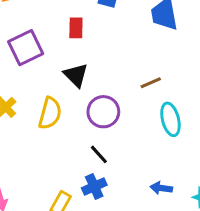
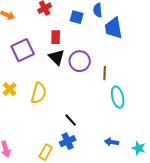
black triangle: (76, 75) -> (57, 57), moved
brown line: (151, 83) -> (105, 73), turned -64
purple circle: (103, 112) -> (80, 61), moved

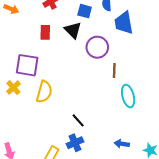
red rectangle: (56, 37) -> (45, 32), moved
purple square: (23, 50) -> (27, 65), moved, turned 35
black triangle: (57, 57) -> (73, 30), moved
purple circle: (80, 61) -> (97, 47), moved

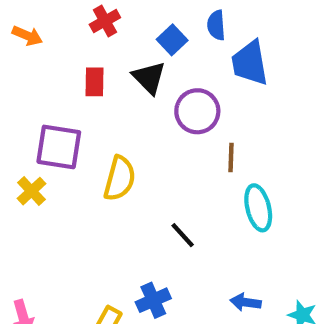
blue square: (85, 11) -> (172, 40), turned 32
yellow semicircle: (44, 92) -> (120, 178), moved
black line: (78, 120) -> (183, 235), moved

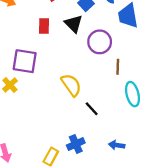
yellow semicircle: (120, 178) -> (71, 85), moved, turned -50
blue arrow: (246, 302) -> (117, 145), moved

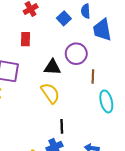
black triangle: (74, 24) -> (52, 67), moved, turned -42
black line: (92, 109) -> (62, 126), moved, turned 40

